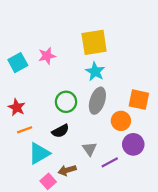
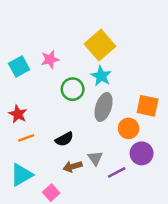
yellow square: (94, 42) -> (100, 45), turned -32
green circle: (66, 102) -> (73, 89), moved
cyan triangle: (39, 153) -> (21, 175), moved
brown arrow: (67, 170) -> (73, 166), moved

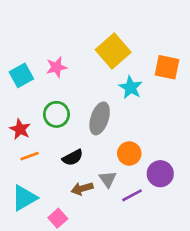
cyan star: (101, 76) -> (131, 87), moved
green circle: (73, 89) -> (56, 114), moved
orange square: (148, 106) -> (167, 67), moved
gray ellipse: (104, 107) -> (100, 118), moved
orange circle: (129, 128) -> (129, 153), moved

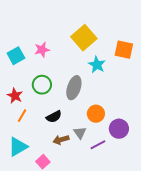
orange line: (29, 156) -> (22, 116), turned -40

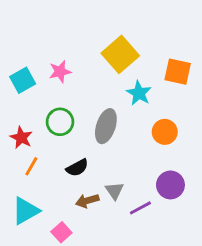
orange circle: (96, 114) -> (165, 132), moved

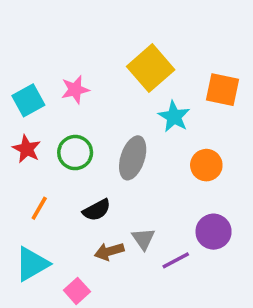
red star: (21, 138) -> (27, 149), moved

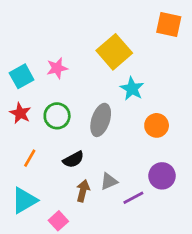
orange square: (222, 90) -> (169, 25), moved
gray triangle: (143, 239) -> (109, 181), turned 42
brown arrow: (109, 251) -> (83, 191), turned 120

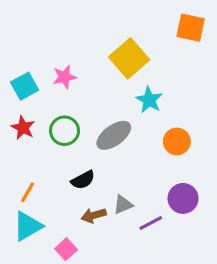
gray ellipse: (101, 120) -> (114, 135), turned 36
orange line: (30, 158) -> (28, 192), moved
brown arrow: (83, 191) -> (94, 215), turned -120

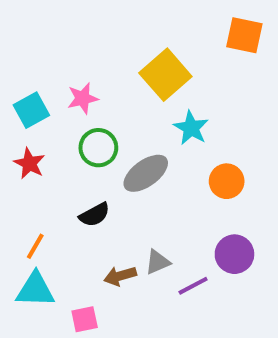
green circle: (65, 131) -> (98, 148), moved
black semicircle: (83, 180) -> (94, 215), moved
cyan triangle: (28, 226) -> (35, 290), turned 32
pink square: (66, 249) -> (85, 319), turned 30

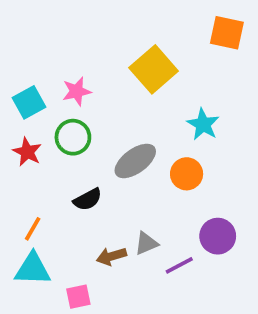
cyan star: (191, 128) -> (203, 124), moved
green circle: (98, 148) -> (73, 137), moved
orange circle: (227, 181) -> (187, 174), moved

